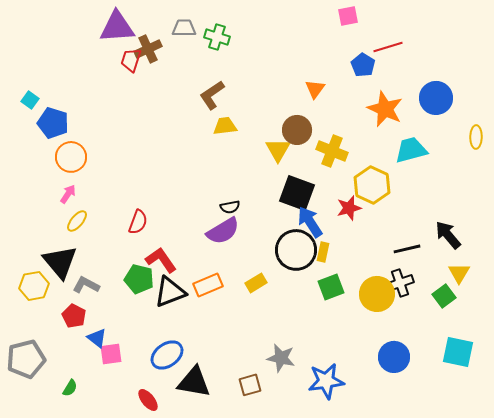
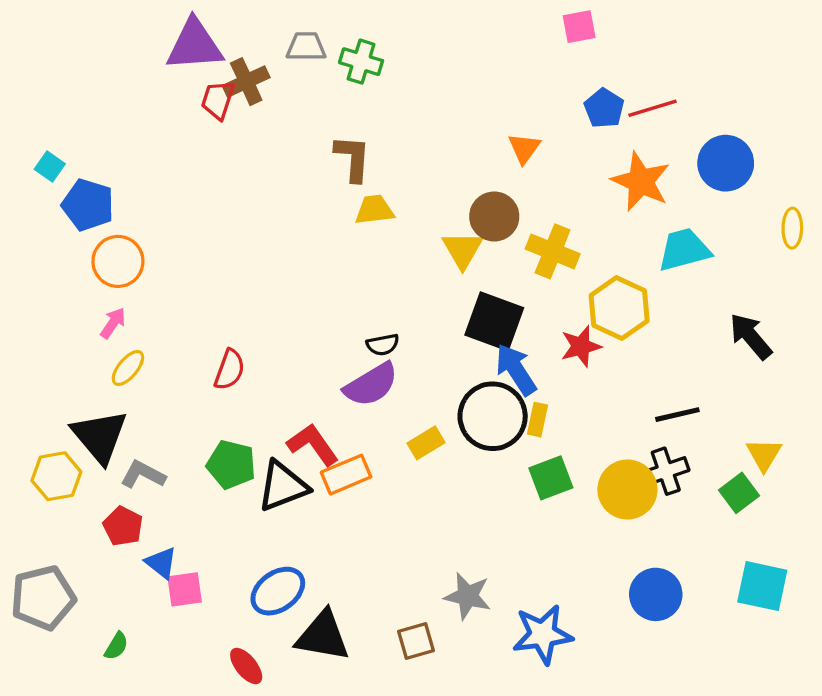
red line: (388, 47) -> (652, 108), moved
brown L-shape: (212, 95) -> (353, 158), turned 128
black arrow: (448, 235) -> (751, 336), moved
red L-shape: (161, 260) -> (313, 445), moved
yellow rectangle: (256, 283) -> (426, 443), moved

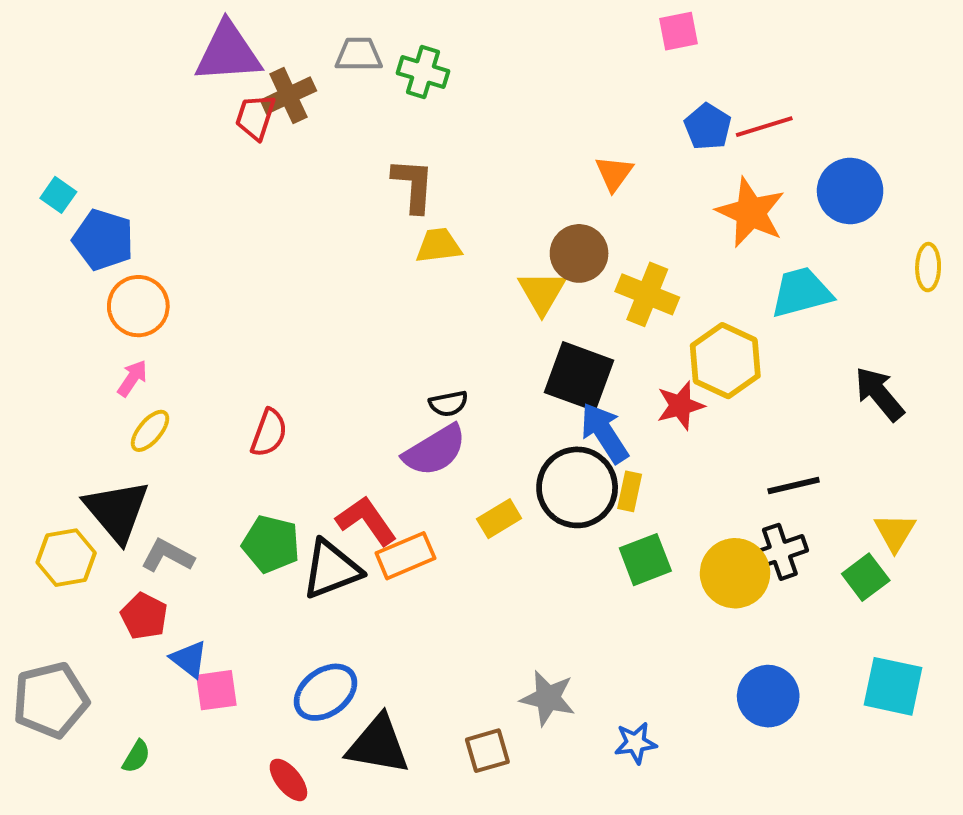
blue star: (543, 634) -> (636, 743), size x0.6

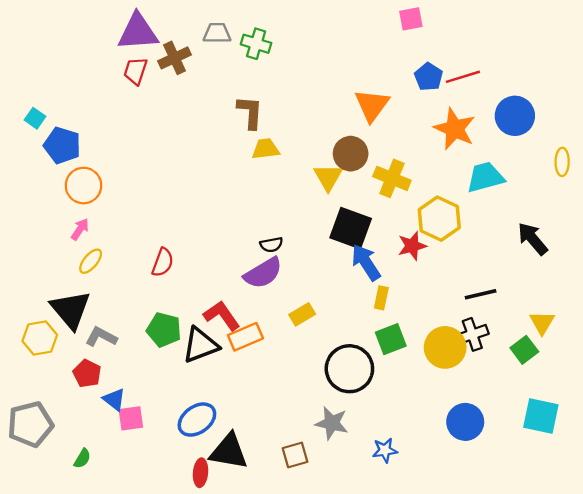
red trapezoid: (255, 117) -> (136, 71), moved
orange triangle: (614, 173) -> (372, 105), size x1.5
black circle: (577, 487) -> (349, 369), moved
red ellipse: (288, 780) -> (201, 473), moved, turned 44

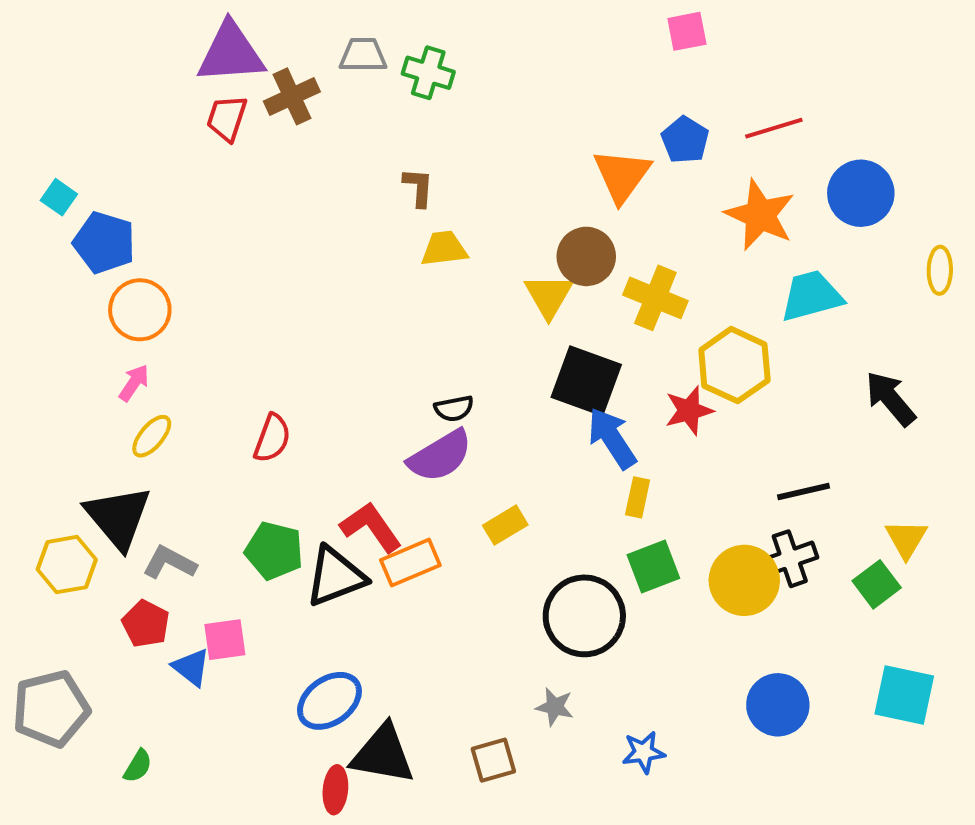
blue pentagon: (429, 77) -> (685, 140), moved
brown L-shape: (250, 112) -> (418, 187), size x0.7
pink square: (131, 418) -> (225, 640), moved
gray star: (332, 423) -> (555, 707), size x0.7

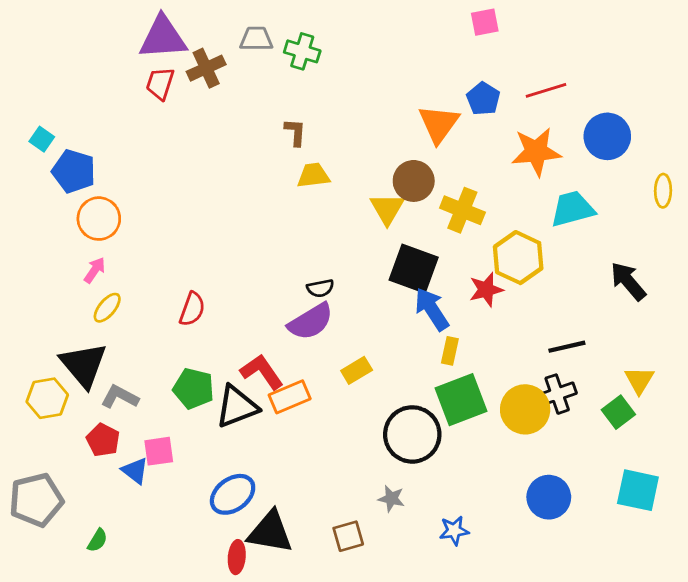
orange star: (760, 215) -> (536, 152), turned -30
green square: (653, 567) -> (461, 400), size x1.4

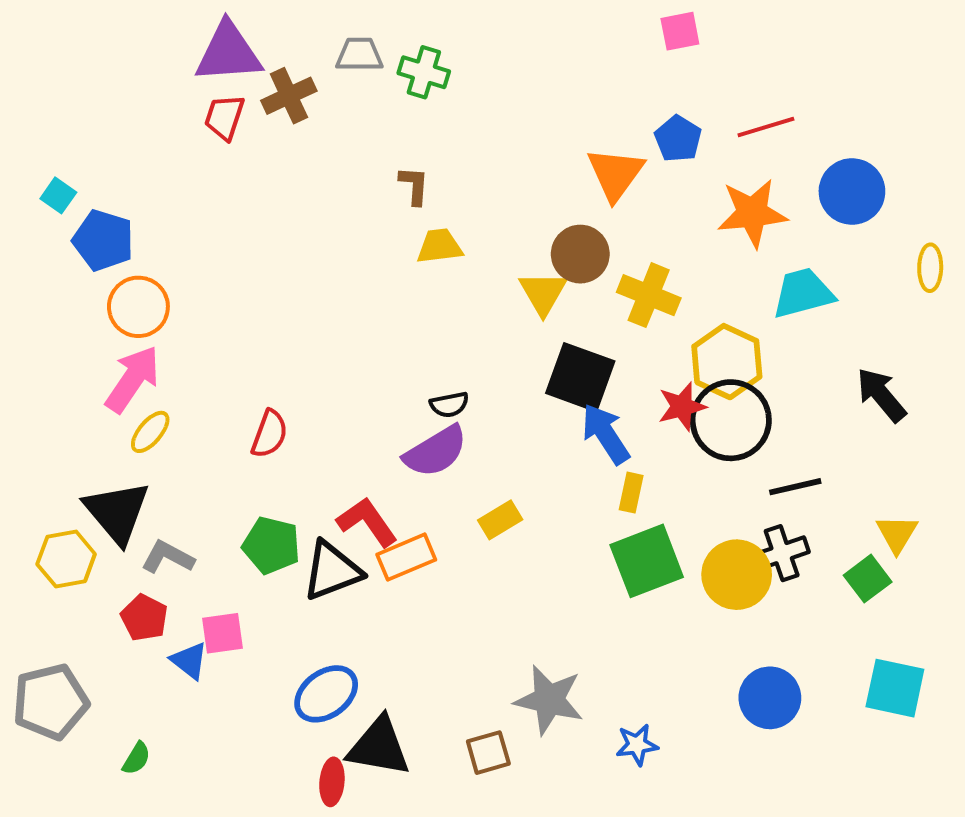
pink arrow: (95, 270) -> (133, 379), size x1.8
black circle: (412, 434) -> (731, 420), moved
gray star: (391, 499) -> (549, 700), size x1.8

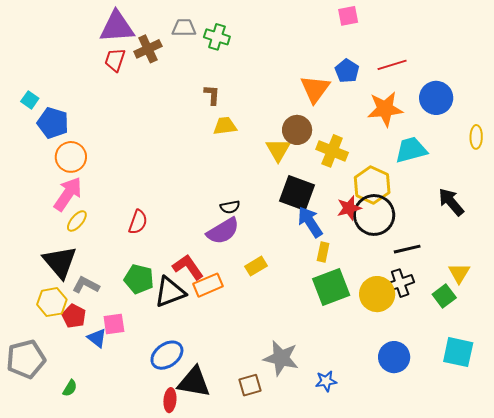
yellow hexagon: (66, 559) -> (52, 302), moved

